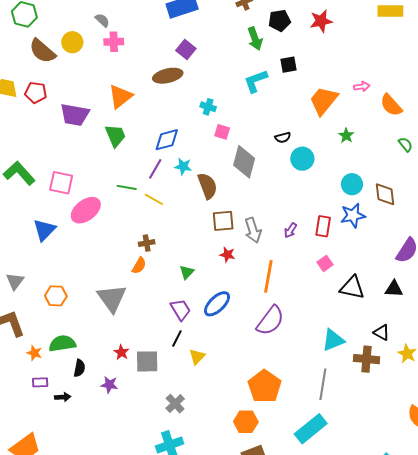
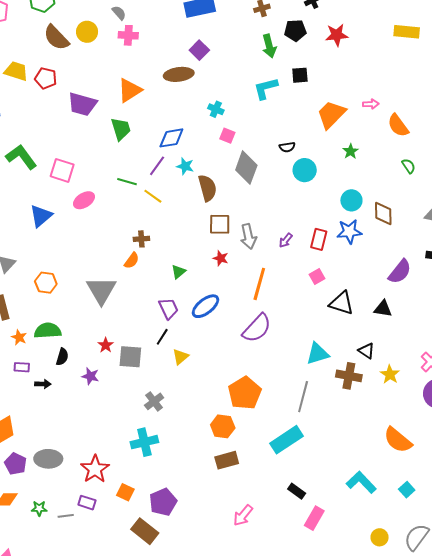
pink ellipse: (86, 210) -> (84, 200), size x0.7

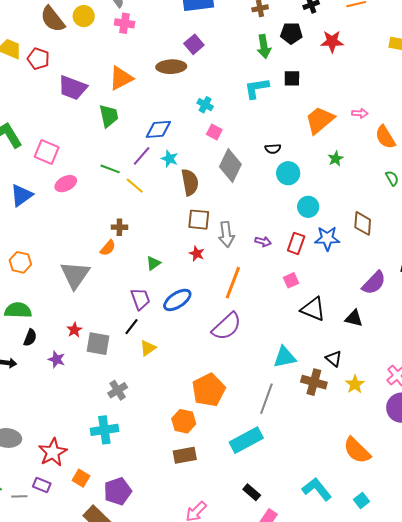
cyan circle: (351, 200) -> (308, 207), moved
purple arrow: (286, 240) -> (263, 241), turned -119

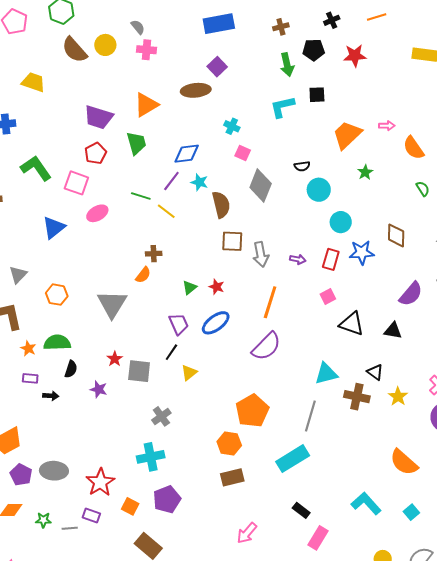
red pentagon: (38, 59) -> (96, 153), moved, turned 30
red star: (197, 254) -> (217, 287), moved
purple pentagon: (118, 491) -> (167, 499), moved

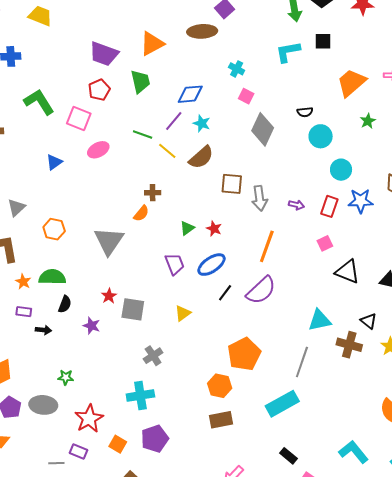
brown semicircle: (221, 205) -> (201, 157), moved, turned 60
blue triangle: (54, 228) -> (54, 162), size x0.7
black line: (171, 352) -> (225, 293), moved
green star: (43, 520) -> (66, 377), moved

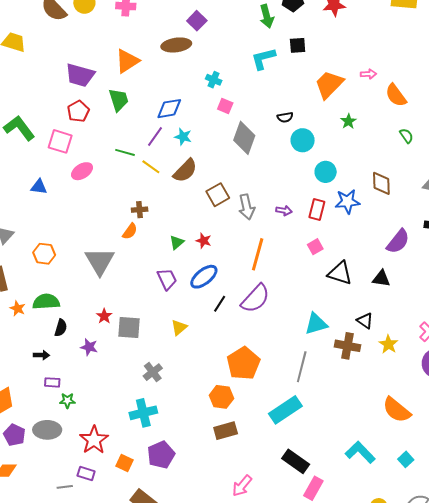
blue triangle: (54, 162) -> (39, 187), turned 48
brown square: (232, 184) -> (218, 195), turned -30
purple rectangle: (24, 312) -> (52, 382), moved
black rectangle: (288, 456) -> (296, 461), size x1.5

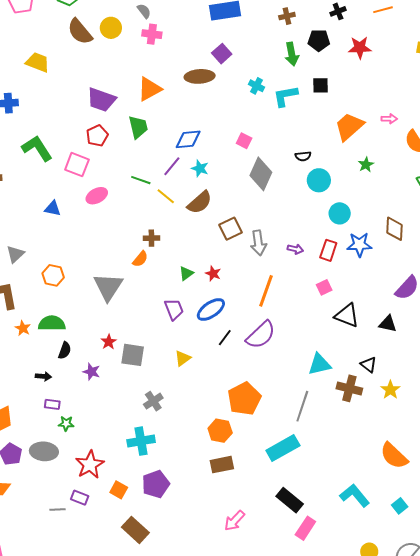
cyan cross: (214, 80) -> (256, 86), moved

